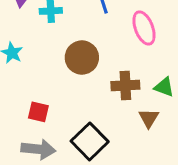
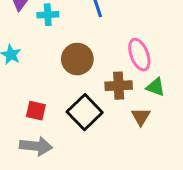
pink ellipse: (144, 28) -> (139, 55), moved
black square: (90, 141) -> (85, 112), moved

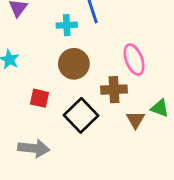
cyan cross: (48, 15) -> (67, 25), moved
green triangle: (156, 87) -> (160, 108), moved
red square: (36, 111) -> (39, 98), moved

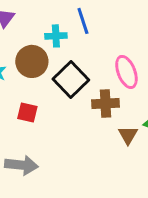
brown circle: (74, 64) -> (32, 61), moved
black square: (81, 115) -> (71, 79), moved

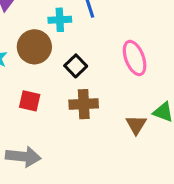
black square: (71, 79) -> (76, 66), size x0.6
brown cross: (105, 104) -> (84, 104), moved

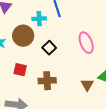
brown cross: (84, 104) -> (47, 81), moved

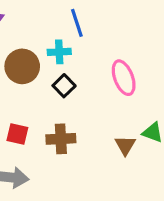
cyan cross: (39, 19) -> (59, 52), moved
red square: (20, 70) -> (17, 134), moved

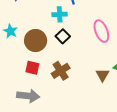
brown circle: (22, 66) -> (36, 41), moved
brown cross: (61, 139) -> (61, 71), turned -30

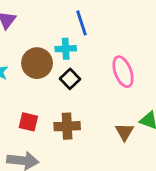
brown circle: (36, 41) -> (37, 63), moved
brown cross: (61, 71) -> (67, 126), turned 30

